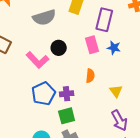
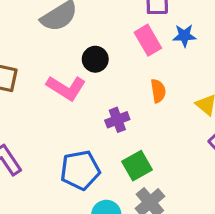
blue pentagon: (43, 94) -> (80, 170), moved, turned 30
purple cross: (67, 94) -> (117, 120), moved

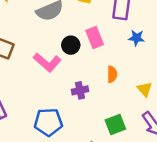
pink rectangle: (148, 40) -> (95, 37), moved
green square: (137, 166) -> (115, 124), moved

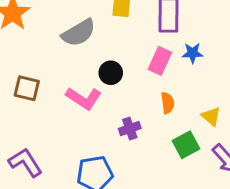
pink rectangle: (95, 37) -> (160, 61), moved, turned 54
green square: (115, 124) -> (186, 145), moved

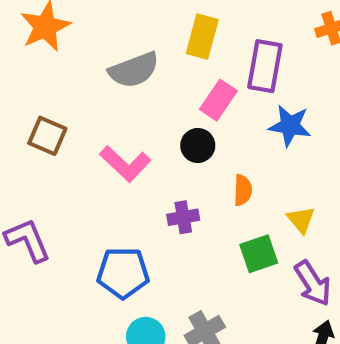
blue star: (193, 53) -> (290, 126), size x1.4
pink rectangle: (160, 61) -> (218, 100), moved
black circle: (111, 73) -> (198, 146), moved

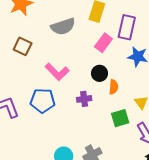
brown square: (47, 136) -> (23, 46), moved
black circle: (198, 146) -> (99, 73), moved
blue pentagon: (123, 273) -> (43, 101), moved

